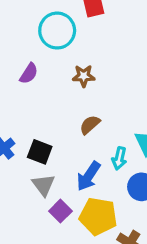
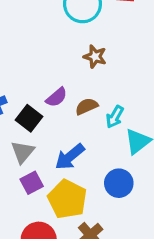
purple semicircle: (29, 74) -> (57, 97), moved
cyan arrow: (119, 158) -> (115, 117), moved

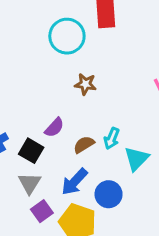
brown semicircle: (87, 106) -> (84, 145), moved
blue circle: (119, 183) -> (109, 194), moved

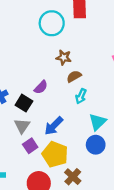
brown semicircle: (84, 145) -> (74, 76), moved
cyan triangle: (136, 159) -> (98, 122), moved
blue circle: (109, 194) -> (96, 145), moved

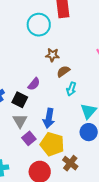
blue arrow: (54, 126) -> (49, 118), turned -30

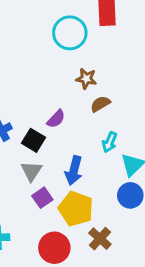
cyan arrow: (71, 89) -> (110, 142), moved

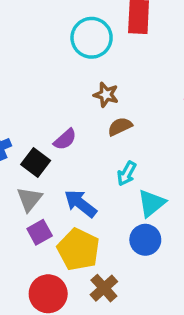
blue arrow: (74, 171) -> (80, 203), turned 108

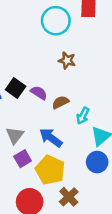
brown semicircle: (120, 127) -> (60, 102), moved
purple semicircle: (65, 139) -> (39, 93), turned -105
black square: (36, 163) -> (16, 88), moved

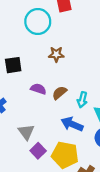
black square: (16, 88) -> (13, 65), moved, turned -30
blue arrow: (51, 138) -> (72, 124), moved

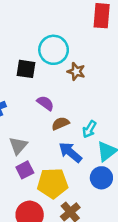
cyan circle: (38, 22) -> (54, 50), moved
brown semicircle: (59, 93) -> (60, 124), moved
yellow pentagon: (65, 155) -> (53, 183), turned -30

